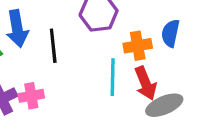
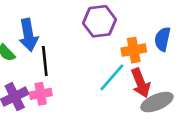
black line: (53, 46) -> (45, 61), moved
cyan line: (113, 77) -> (112, 77), turned 40

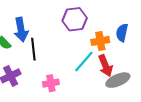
pink cross: (41, 94) -> (51, 83), moved

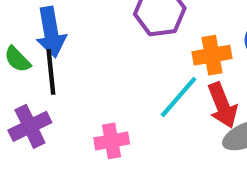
black line: (33, 49) -> (51, 72), moved

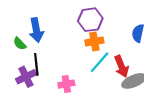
orange cross: (212, 55) -> (94, 41), moved
black line: (51, 72) -> (36, 64), moved

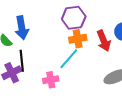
cyan line: (100, 62) -> (69, 59), moved
red arrow: (121, 66) -> (104, 41), moved

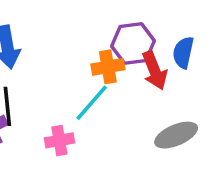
purple hexagon: (74, 18) -> (133, 44), moved

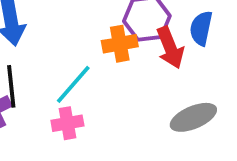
cyan line: (92, 103) -> (73, 84), moved

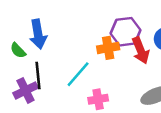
pink cross: (67, 123) -> (98, 99), moved

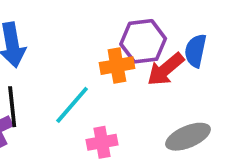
red arrow: (141, 50) -> (166, 69), turned 72

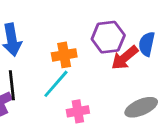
orange cross: (117, 66) -> (64, 55), moved

